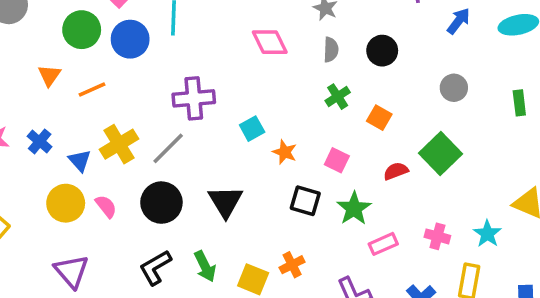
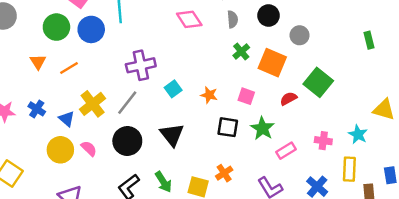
gray circle: (454, 88) -> (300, 35), moved
orange square: (379, 118) -> (272, 63), size x1.6
cyan square: (252, 129) -> (173, 89), moved

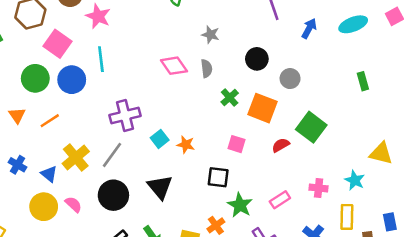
gray semicircle: (233, 19) -> (207, 68), moved
orange star: (209, 95) -> (186, 145), moved
green star: (262, 128) -> (240, 205), moved

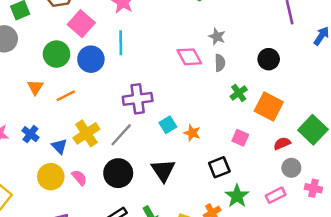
gray star: (211, 35) -> (217, 37), moved
gray circle: (290, 79) -> (291, 168), moved
black square: (218, 177) -> (219, 167), turned -35

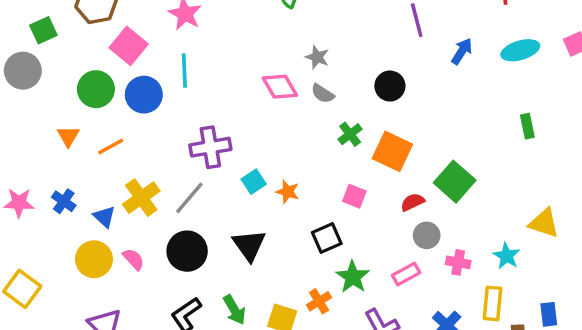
gray semicircle: (220, 63) -> (323, 94), turned 126

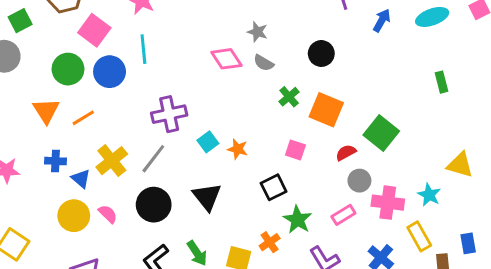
orange triangle: (68, 136) -> (46, 111), size x1.4
blue cross: (64, 201) -> (55, 161), moved, turned -30
pink cross: (458, 262) -> (388, 203), size x1.5
yellow rectangle: (492, 303) -> (419, 236), turned -32

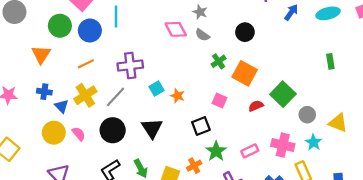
orange line: (83, 118) -> (86, 64), moved
gray circle: (359, 181) -> (307, 115), moved

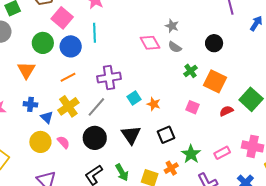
black square: (201, 126) -> (166, 135), moved

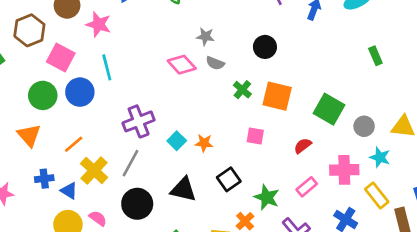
orange line: (68, 77) -> (74, 144), moved
red semicircle: (226, 111) -> (303, 146), moved
black triangle: (131, 135) -> (183, 190), turned -30

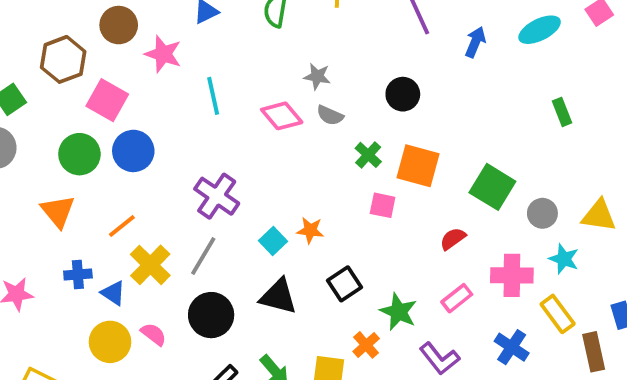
cyan line: (107, 67) -> (213, 96), moved
purple cross: (139, 121) -> (217, 196), turned -36
pink square: (255, 136) -> (383, 205), moved
cyan square: (177, 141) -> (273, 241), moved

